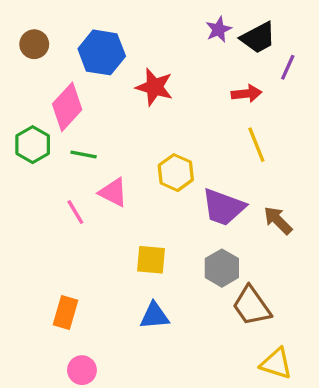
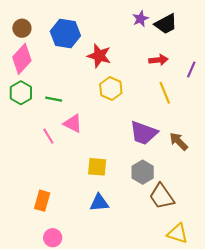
purple line: (288, 67) -> (191, 69), moved
pink diamond: (67, 107) -> (22, 59), moved
yellow hexagon: (176, 173) -> (111, 89), moved

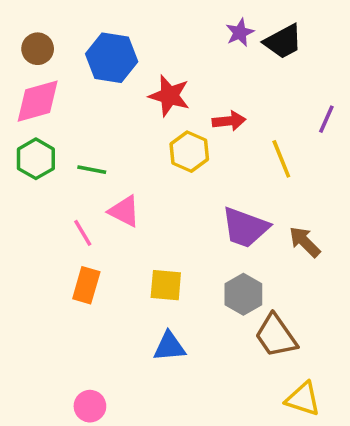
pink diamond: (22, 59) -> (38, 101), turned 32
red arrow: (158, 60) -> (229, 121), moved
orange rectangle: (42, 201) -> (86, 285), moved

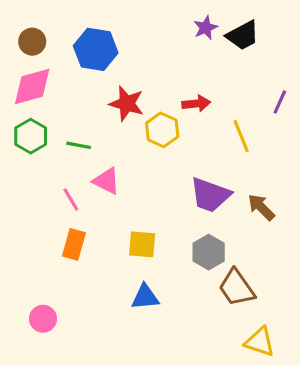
red star: (169, 96) -> (127, 104), moved
pink circle: (90, 406) -> (43, 319), moved

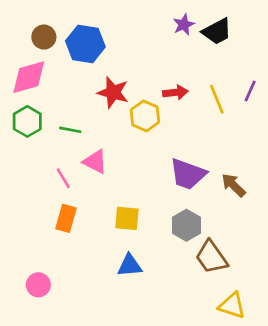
brown circle: (32, 42) -> (44, 37), moved
yellow line: (241, 136) -> (217, 99), moved

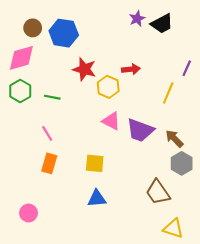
yellow line: (217, 99) -> (168, 93), moved, turned 45
pink triangle: (95, 162) -> (111, 121), moved
gray hexagon: (186, 225) -> (182, 163), moved

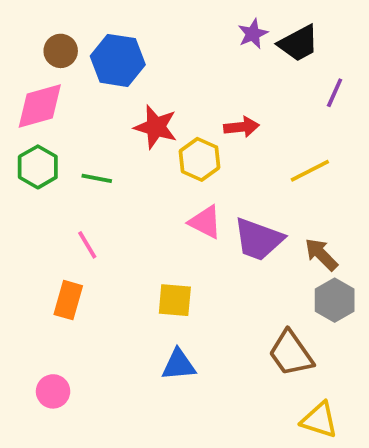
purple line: (187, 68) -> (335, 93), moved
yellow line: (168, 93) -> (310, 171), turned 40
orange rectangle: (49, 163) -> (68, 300), moved

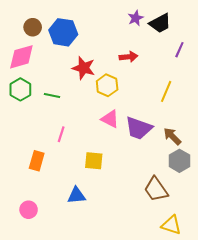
red arrow: (241, 127) -> (128, 57), moved
yellow line: (310, 171) -> (166, 91), turned -40
pink line: (87, 245) -> (61, 134), moved, turned 49
blue triangle: (179, 365) -> (76, 195), moved

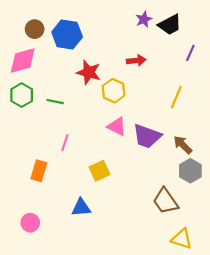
yellow square: (94, 161) -> (99, 171), turned -30

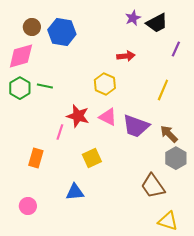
red star: (89, 72) -> (78, 116), moved
green line: (55, 102) -> (45, 86), moved

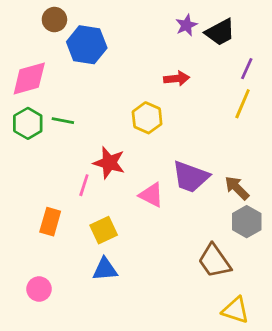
brown circle: (32, 27) -> (54, 20), moved
yellow line: (163, 90) -> (243, 104), moved
pink triangle: (108, 117) -> (151, 195), moved
yellow square: (92, 158) -> (104, 230), moved

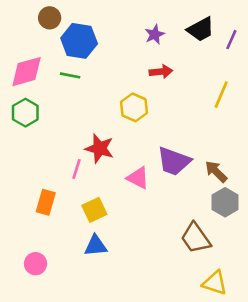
purple star: (186, 25) -> (155, 34), moved
purple line: (247, 69) -> (231, 40), moved
green line: (63, 121) -> (70, 75), moved

